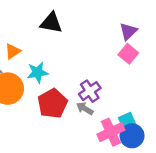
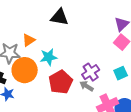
cyan square: (127, 121) -> (121, 73), moved

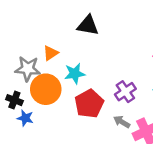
gray arrow: (87, 86) -> (122, 122), moved

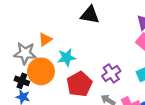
black triangle: (88, 25) -> (90, 15), moved
black cross: (14, 100) -> (22, 81), moved

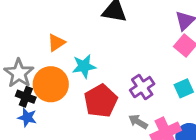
gray star: (25, 53) -> (19, 73), moved, turned 30

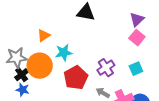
gray star: (19, 73) -> (17, 58), turned 30
black cross: (26, 97) -> (22, 75), turned 32

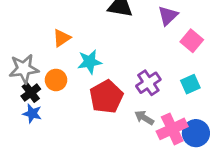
purple triangle: (137, 19) -> (168, 16), moved
orange circle: (40, 66) -> (56, 80), size x0.6

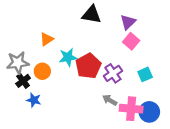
pink square: (192, 41) -> (131, 41), moved
red pentagon: (106, 97) -> (88, 66), moved
blue star: (32, 114) -> (34, 100), moved
pink cross: (172, 129) -> (131, 109), turned 30

